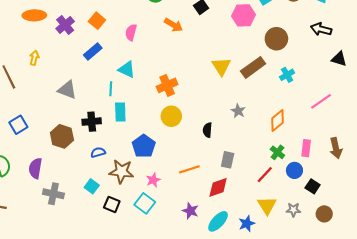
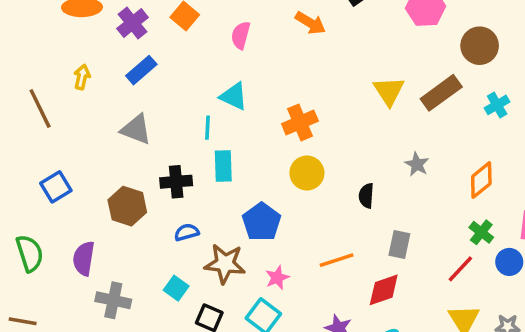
blue rectangle: (93, 51) -> (141, 70), moved

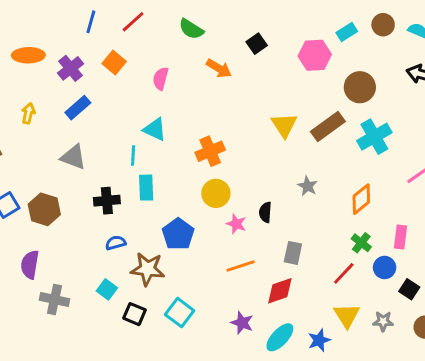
cyan cross: (497, 105) -> (374, 137), size x1.6
brown hexagon: (127, 206) -> (44, 209), moved
pink star: (277, 278) -> (236, 224), moved, turned -30

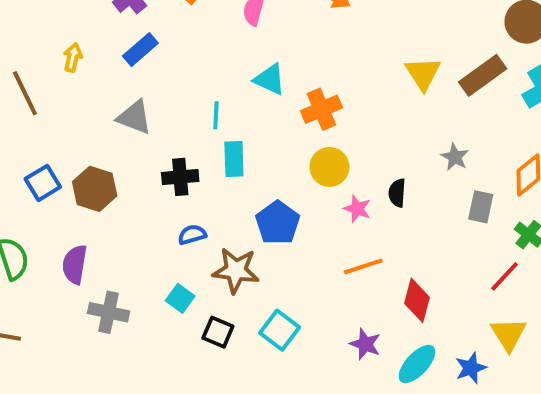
cyan triangle: (155, 129) -> (270, 79), moved
gray rectangle: (293, 253) -> (481, 207), moved
red diamond: (280, 291) -> (417, 300), turned -56

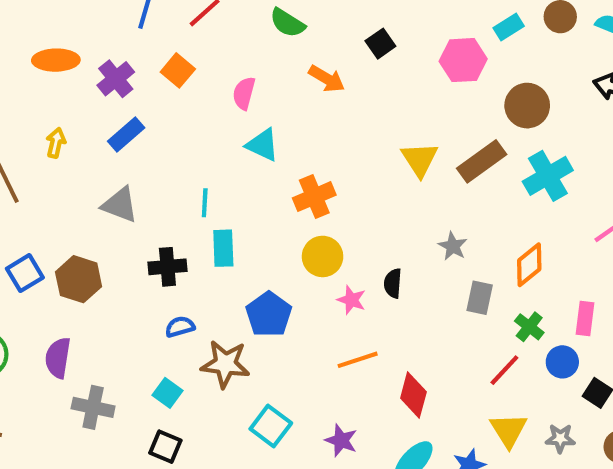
cyan triangle: (270, 79) -> (263, 145), moved
black square: (218, 332) -> (165, 447), moved
purple star: (365, 344) -> (341, 440), moved

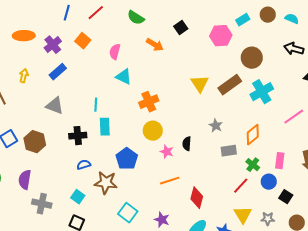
gray rectangle: (480, 298) -> (229, 151), turned 70

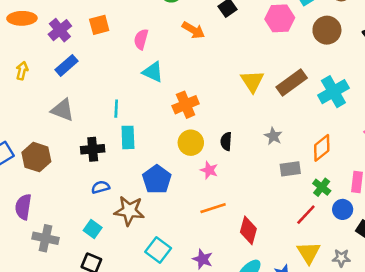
orange square: (83, 41) -> (99, 25), turned 35
brown circle: (252, 58) -> (327, 30), moved
black semicircle: (187, 144) -> (226, 141), moved

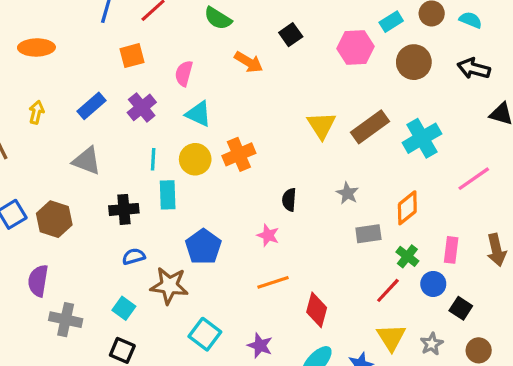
purple cross: (60, 30) -> (142, 107), moved
yellow circle: (191, 143) -> (195, 159), moved
gray star: (341, 258) -> (432, 344), turned -30

